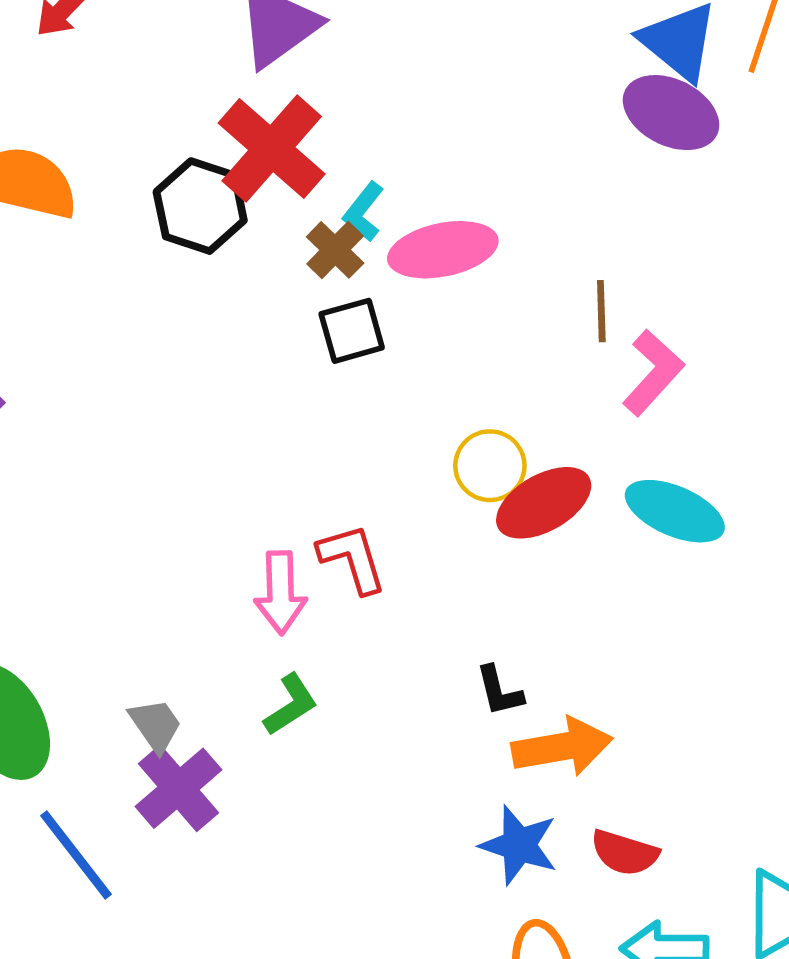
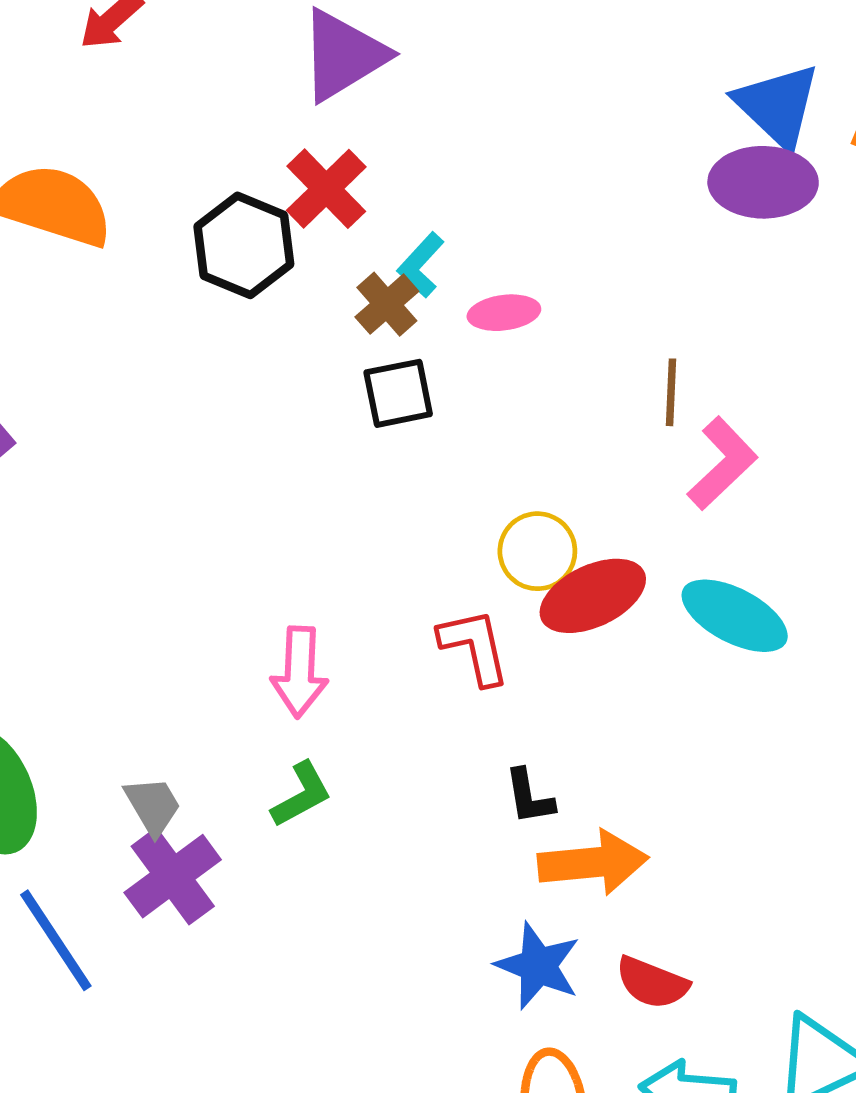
purple ellipse: (671, 113) -> (763, 182), turned -30
red cross: (272, 149) -> (326, 189), size x0.7
pink ellipse: (443, 250) -> (504, 313), size x0.6
red L-shape: (352, 558) -> (474, 647), moved

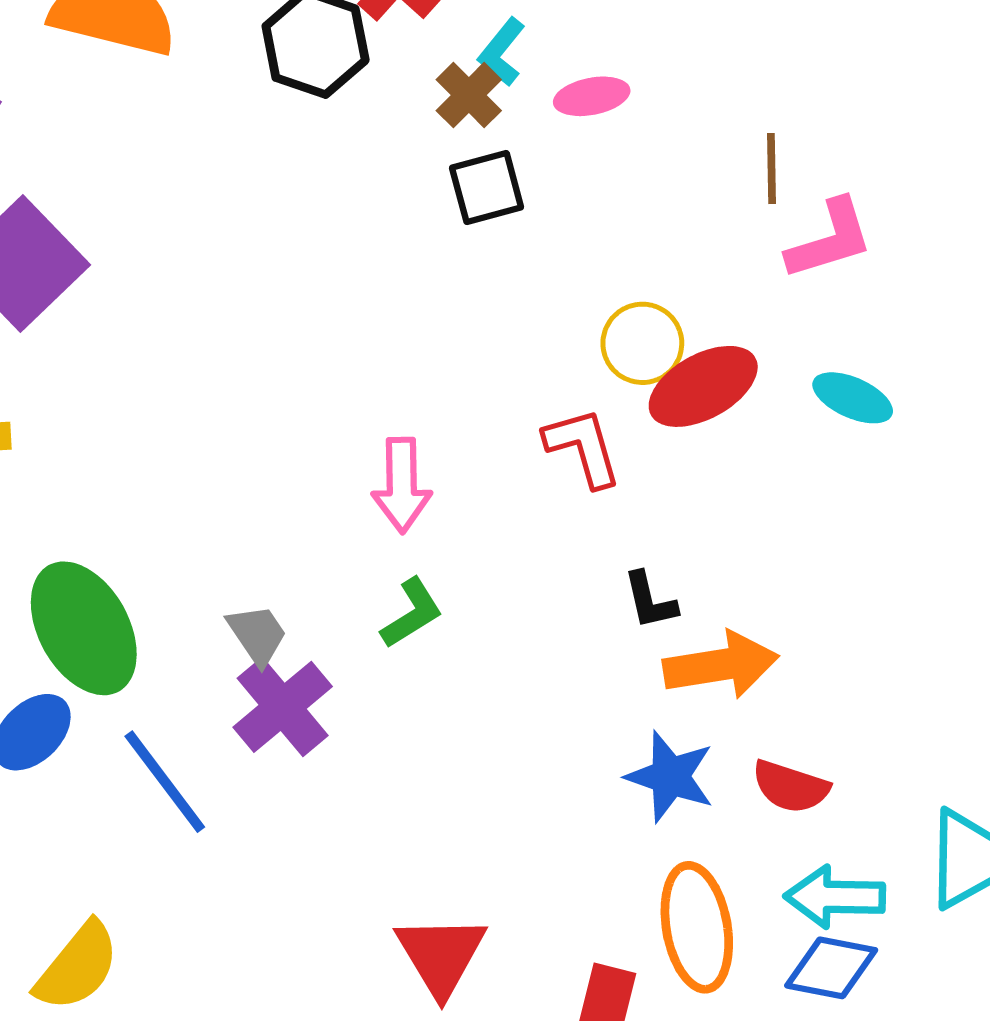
pink L-shape: (722, 463) -> (830, 239), turned 30
cyan ellipse: (735, 616) -> (853, 398), size x0.7

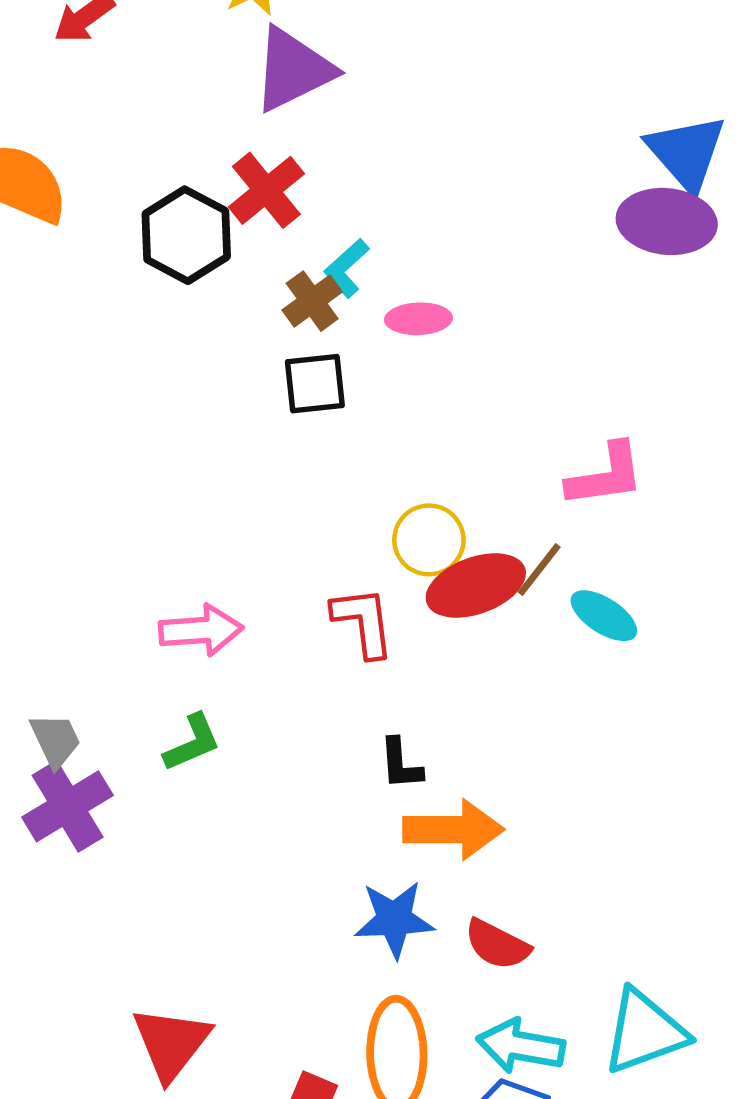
brown line: (772, 169) -> (539, 570), moved, turned 30
pink arrow: (402, 485) -> (201, 630), turned -102
blue star: (670, 777) -> (394, 919), turned -30

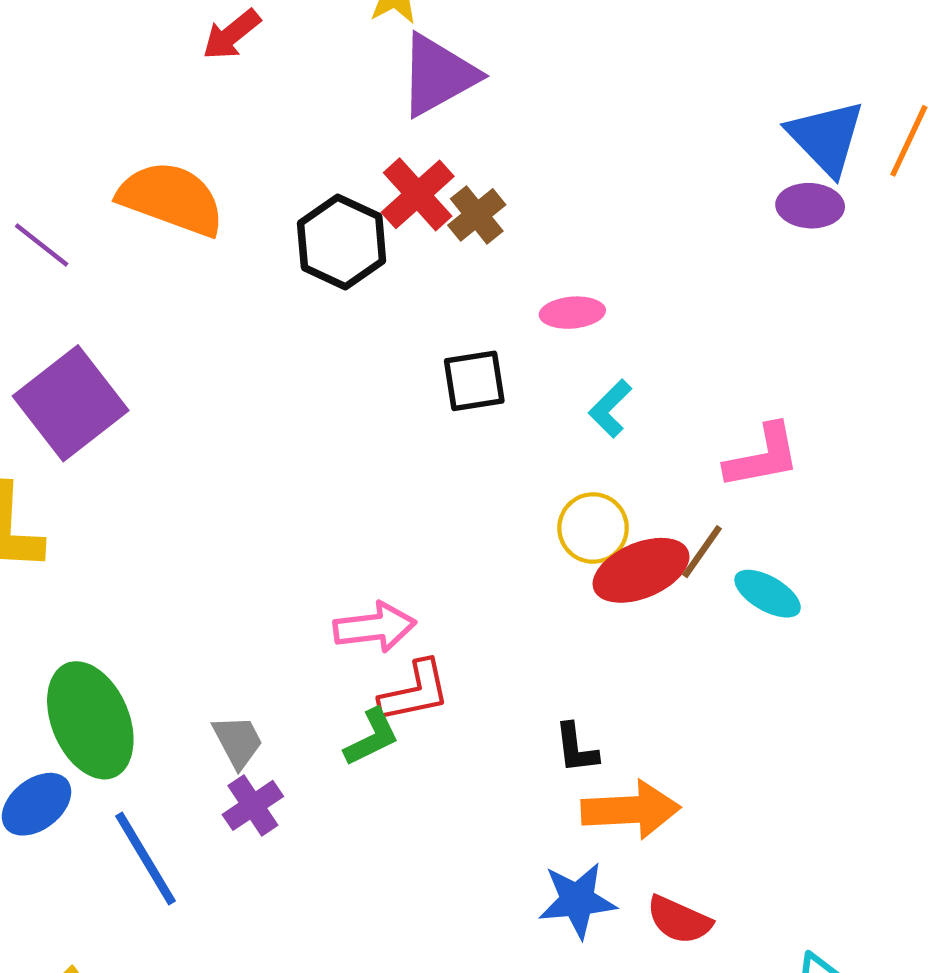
purple ellipse: (667, 221) -> (810, 206), size x0.7
cyan L-shape: (347, 268) -> (610, 408), moved
brown cross: (312, 301) -> (477, 215), moved
red L-shape: (363, 622) -> (415, 692), moved, turned 88
purple cross: (68, 806) -> (253, 805), size x0.7

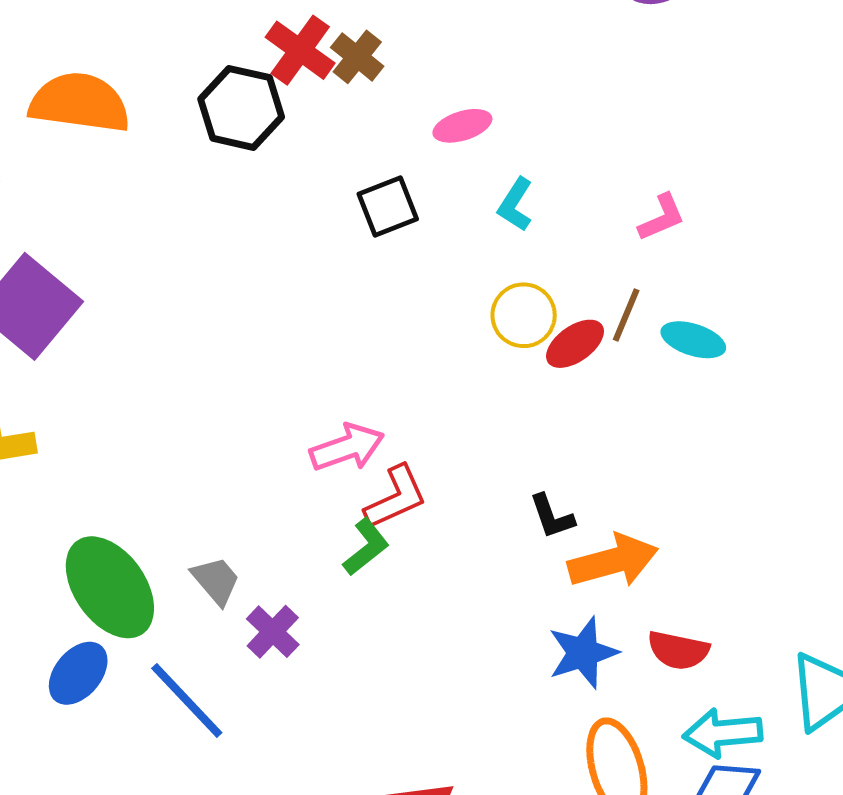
pink L-shape: (763, 456) -> (662, 218), size x0.7
red ellipse: (641, 570) -> (575, 344), size x0.7
gray trapezoid: (238, 742) -> (216, 581), moved

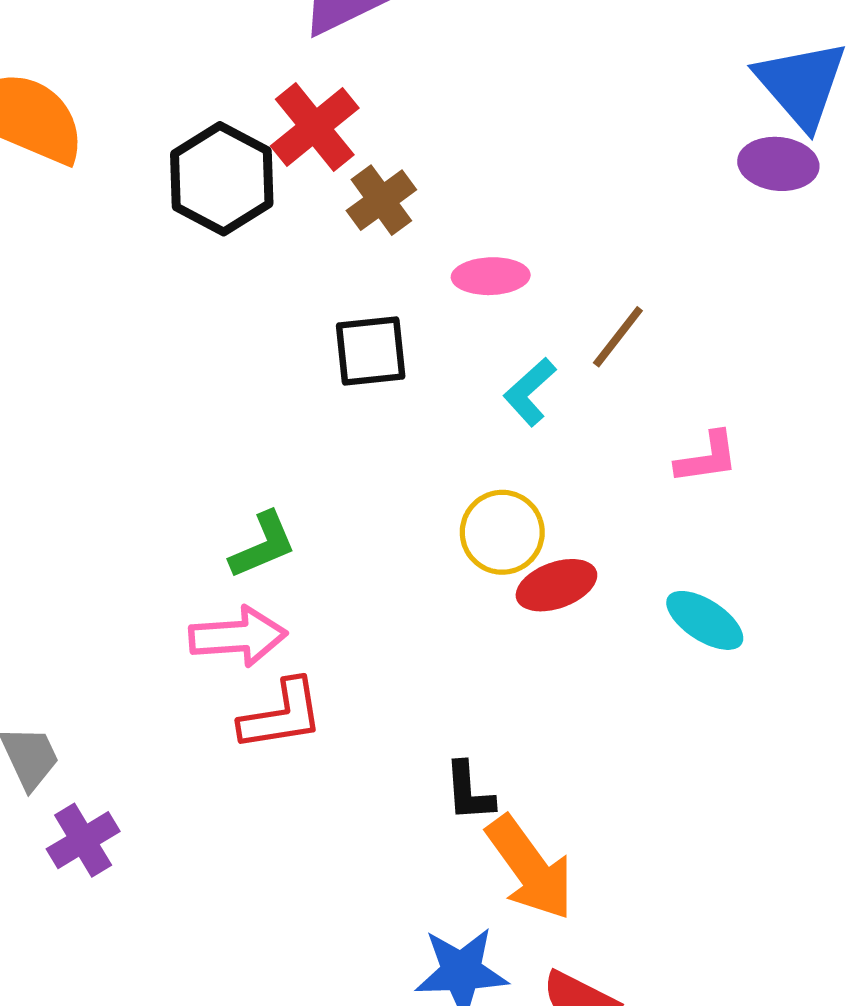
brown cross: (357, 57) -> (381, 200), moved
brown line: (626, 315) -> (618, 337), moved
green L-shape: (366, 547) -> (263, 545), moved
orange arrow: (613, 561) -> (530, 868), turned 54

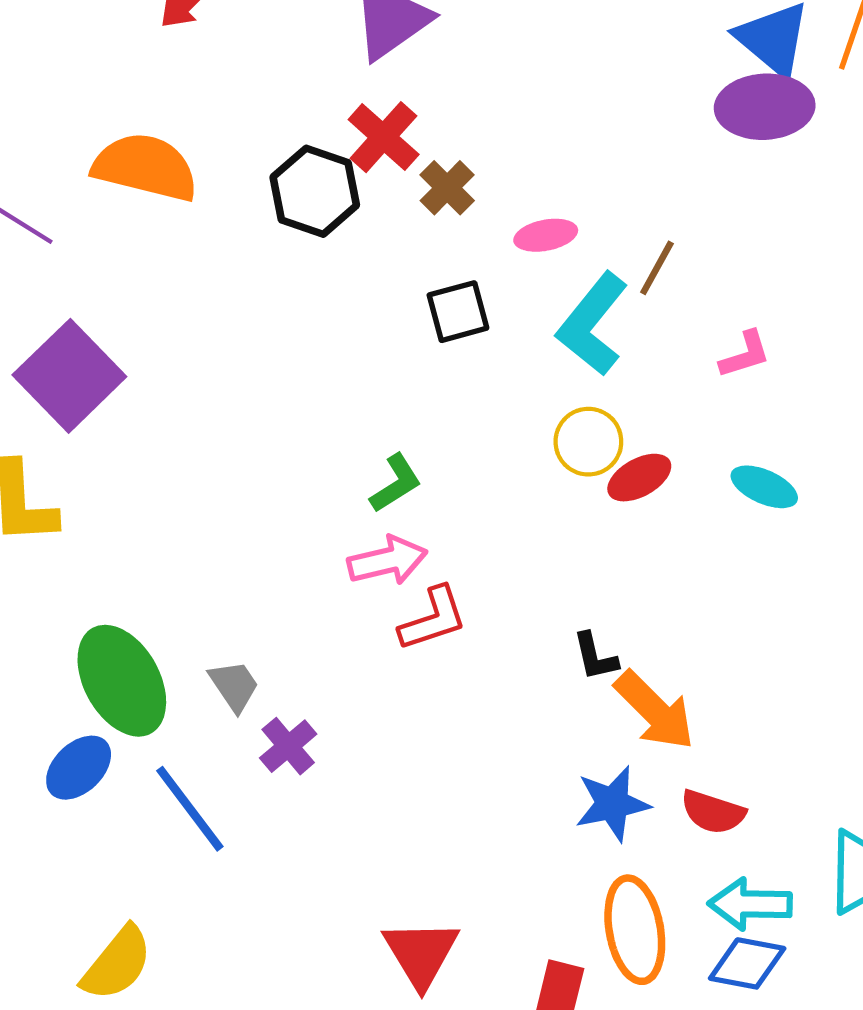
purple ellipse: (778, 164) -> (765, 107), size x1.5
cyan L-shape: (530, 392) -> (592, 324), size x1.8

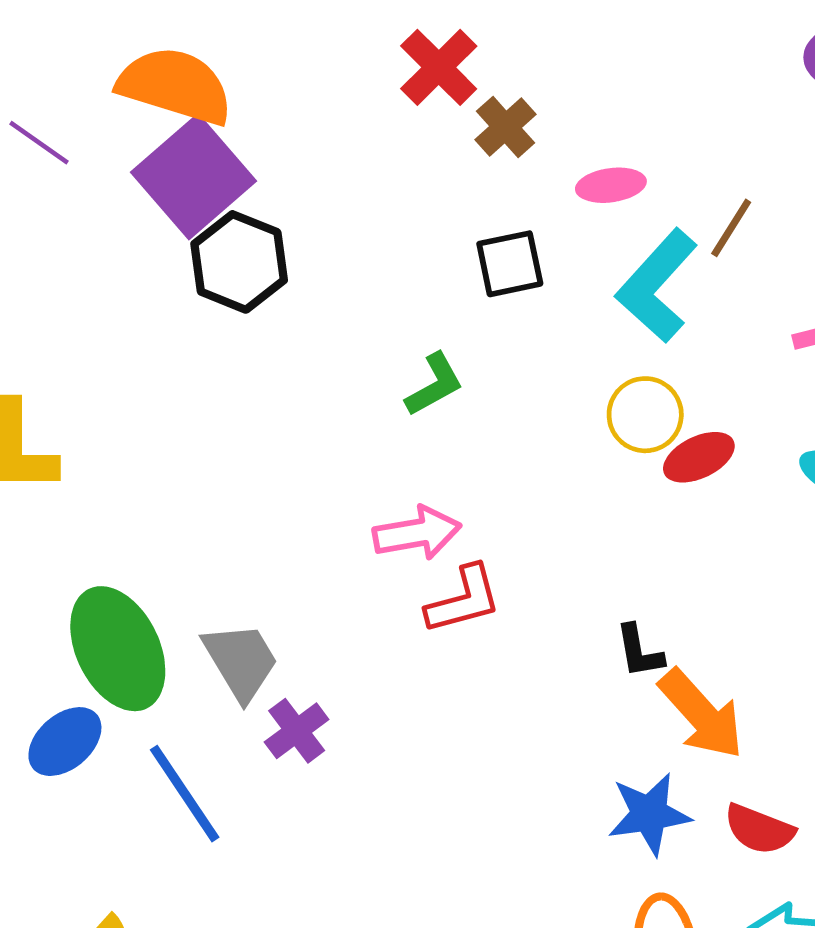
black hexagon: (315, 191) -> (239, 262), moved
purple square: (69, 376) -> (194, 177), moved
green L-shape: (396, 483) -> (434, 385), moved
gray trapezoid: (234, 686) -> (241, 661), size x1.4

